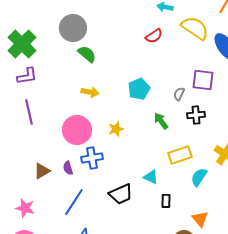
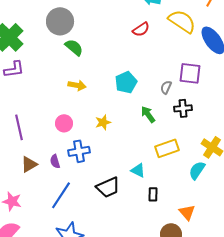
purple line: (29, 112) -> (19, 127), moved
pink circle: (77, 130) -> (64, 123), size x0.6
cyan semicircle: (199, 177) -> (197, 170), moved

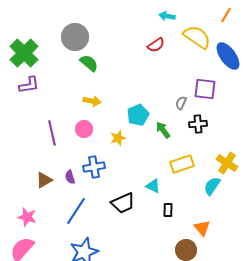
cyan pentagon: (126, 82) -> (138, 115), moved
pink circle: (64, 123) -> (84, 129), moved
purple line: (19, 127) -> (52, 133), moved

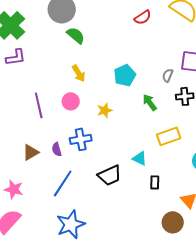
yellow arrow: (92, 101) -> (79, 73), turned 48
cyan pentagon: (138, 115) -> (125, 75), moved

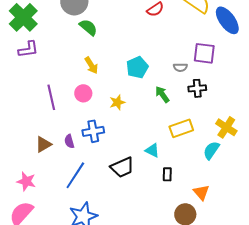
gray semicircle: (168, 75) -> (180, 67), turned -112

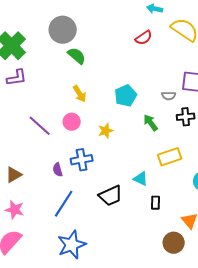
purple line: (51, 97) -> (40, 126), turned -35
brown triangle: (43, 144) -> (14, 175), moved

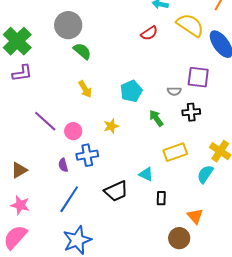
pink circle: (72, 122) -> (73, 131), moved

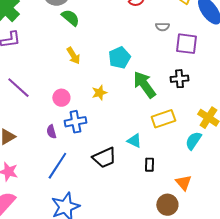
gray semicircle: (174, 91) -> (162, 27), moved
green arrow: (156, 118) -> (144, 85), size x1.6
purple line: (45, 121) -> (18, 88), moved

